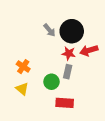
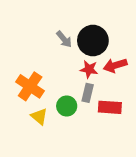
orange cross: (23, 67) -> (30, 86), size x1.5
yellow triangle: (22, 89) -> (39, 116), moved
red rectangle: (65, 103) -> (110, 107), moved

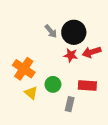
gray rectangle: (88, 93) -> (70, 104), moved

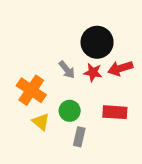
gray arrow: (51, 31) -> (67, 70), moved
gray rectangle: (70, 104) -> (79, 137), moved

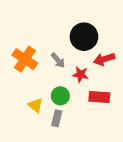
red star: (93, 72) -> (80, 75), moved
orange cross: (31, 90) -> (25, 59), moved
gray rectangle: (79, 137) -> (57, 118), moved

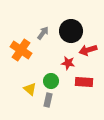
gray arrow: (58, 60) -> (43, 33), moved, turned -104

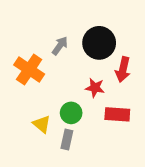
red arrow: (88, 50) -> (123, 69), turned -60

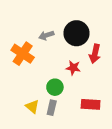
gray arrow: (60, 46) -> (46, 35), turned -144
red rectangle: (117, 114) -> (91, 104), moved
yellow triangle: (42, 124) -> (32, 107), moved

